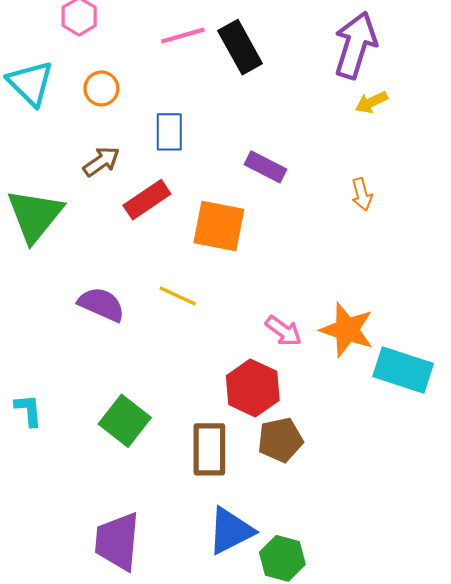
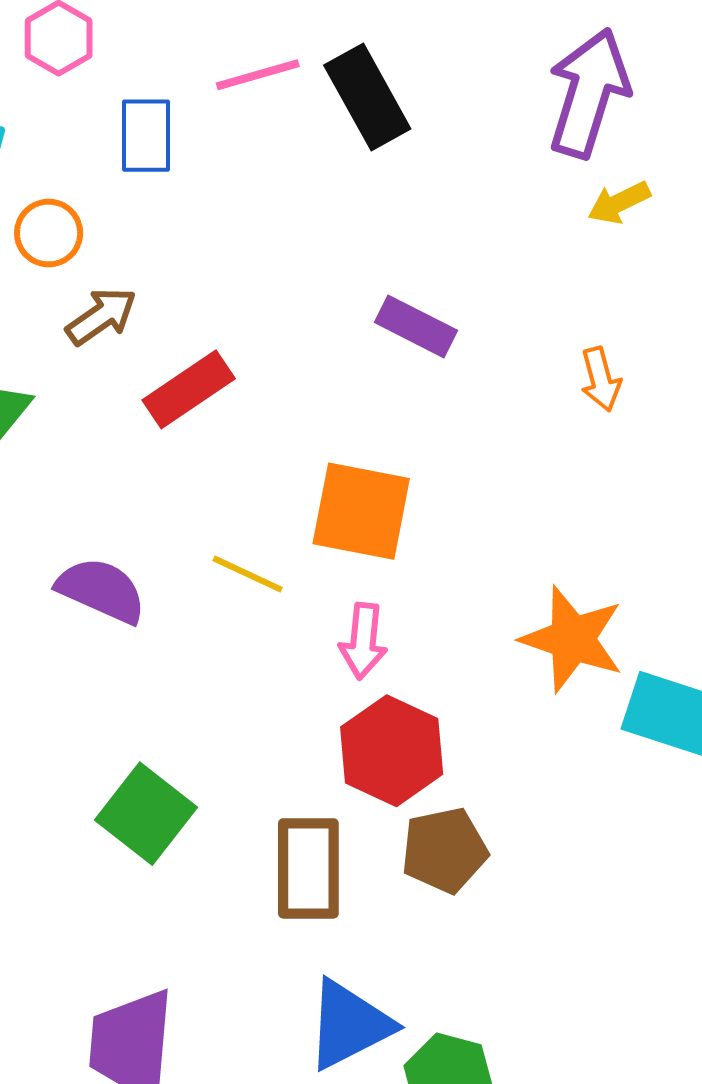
orange circle: (101, 88) -> (49, 233), moved
blue rectangle: (169, 132) -> (146, 136), moved
orange square: (219, 226) -> (361, 511), moved
pink arrow: (283, 331) -> (363, 641), moved, turned 60

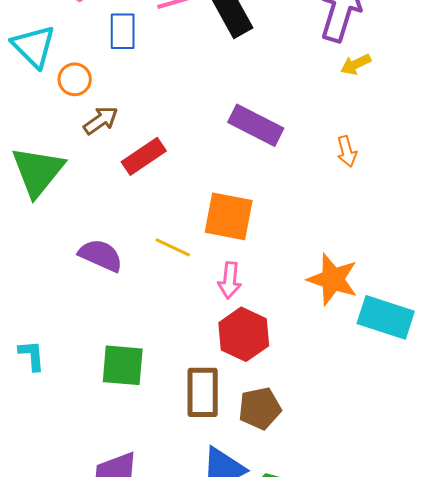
purple rectangle: (416, 326) -> (256, 125), size x1.4
green square: (146, 814) -> (123, 365), turned -33
brown pentagon: (444, 850) -> (260, 408), moved

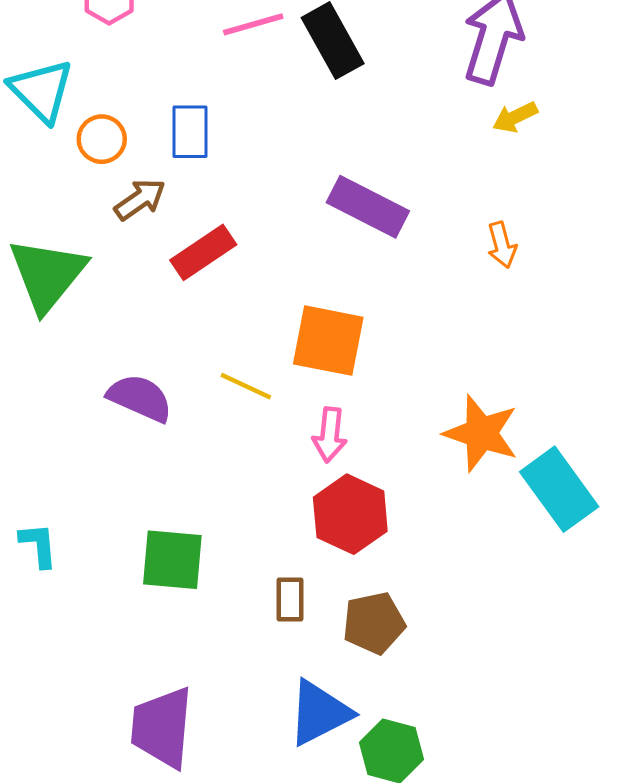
blue rectangle: (123, 31) -> (190, 132), moved
cyan rectangle: (386, 317) -> (559, 489), turned 36
brown rectangle: (203, 392) -> (290, 599), size x0.6

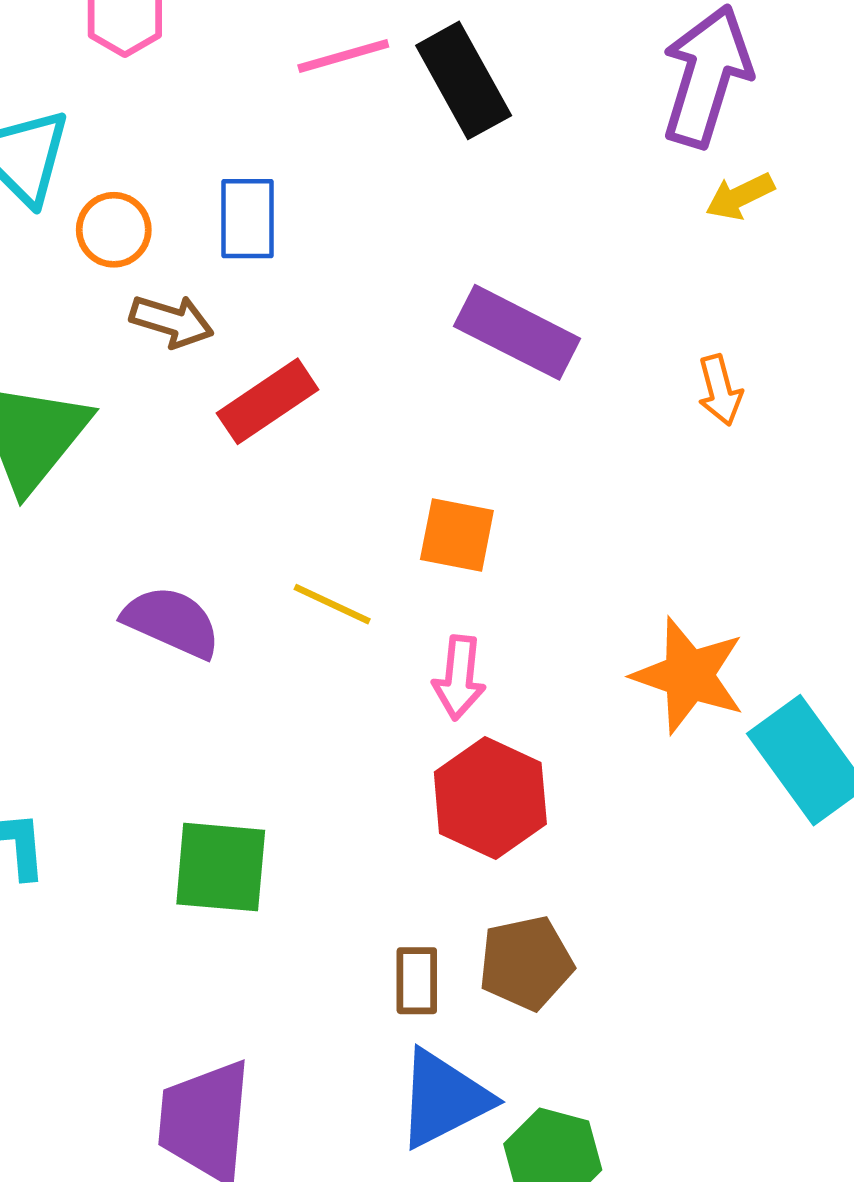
brown arrow: (140, 199) -> (172, 321), turned 52
orange square: (328, 341) -> (457, 535), size x0.7
brown rectangle: (290, 599) -> (417, 981), moved

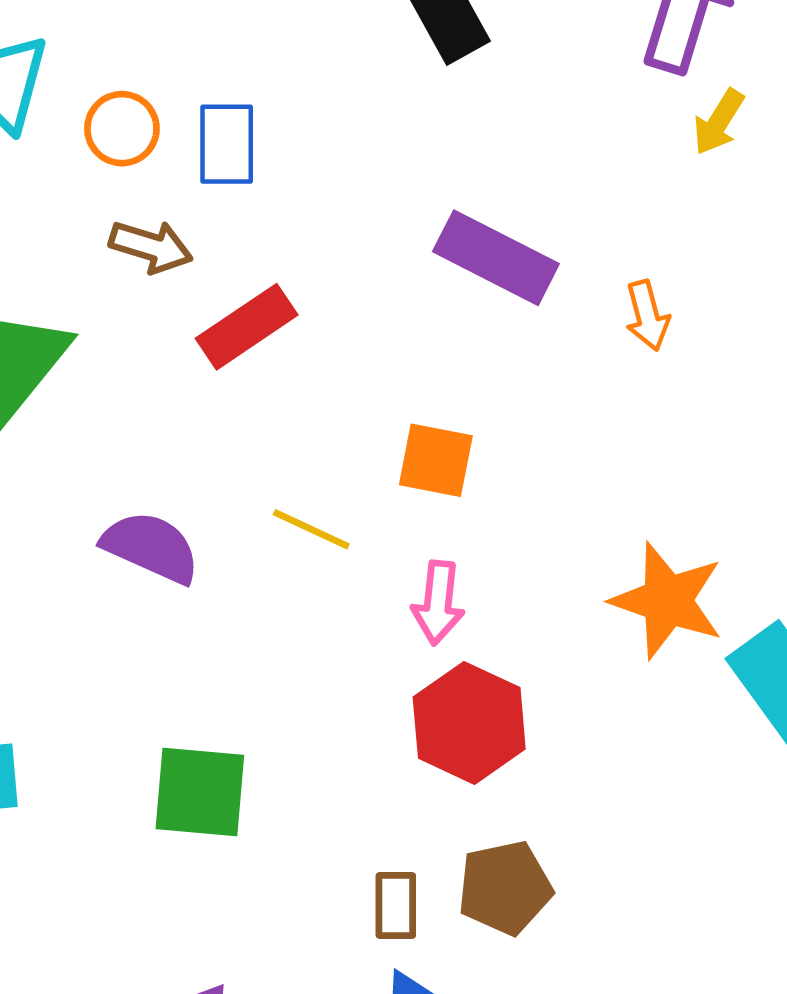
yellow arrow: (740, 196) -> (719, 122), turned -32
orange circle: (114, 230) -> (122, 129), moved
orange arrow: (720, 390) -> (647, 316), moved

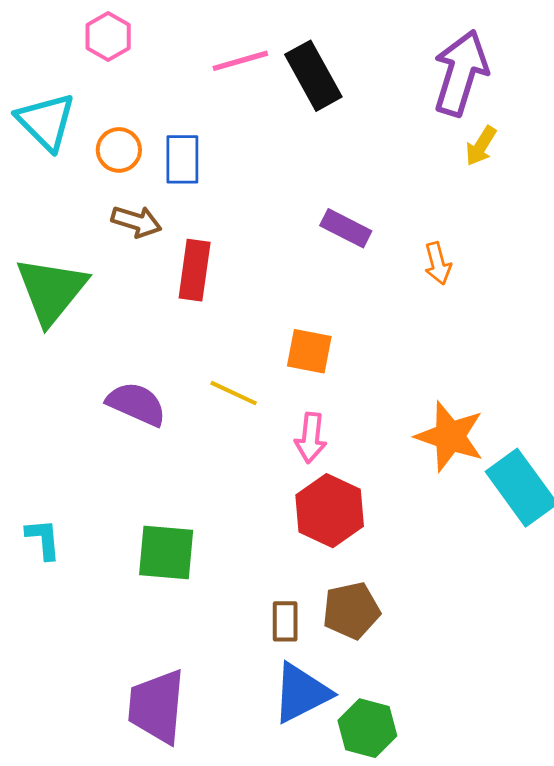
purple rectangle: (496, 258) -> (346, 228), size x0.7
red rectangle: (247, 327) -> (195, 270), turned -48

